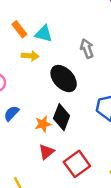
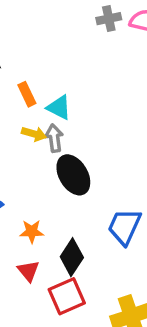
gray arrow: (87, 49) -> (54, 138), moved
black diamond: (62, 117) -> (72, 257), moved
red triangle: (46, 152) -> (28, 271), turned -42

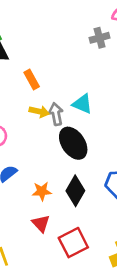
gray cross: (109, 19) -> (100, 38), moved
cyan triangle: (59, 107) -> (82, 104), moved
black diamond: (72, 257) -> (75, 191), moved

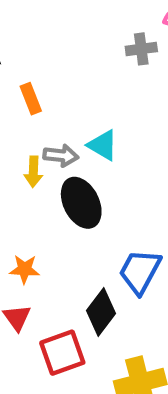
yellow arrow: (39, 112) -> (33, 172), moved, turned 72
gray arrow: (56, 114) -> (61, 156), turned 100
black diamond: (75, 191) -> (101, 312), moved

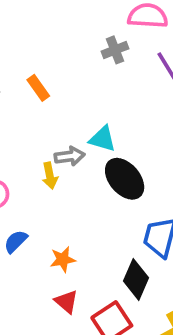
orange rectangle: (31, 99) -> (38, 88), moved
black ellipse: (81, 203) -> (125, 179), moved

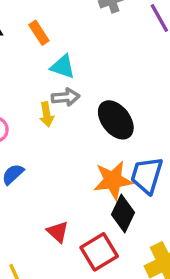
cyan triangle: (103, 139) -> (63, 67), moved
orange star: (63, 259) -> (113, 180), moved, size x1.6

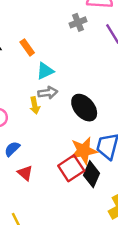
cyan triangle: (63, 67) -> (45, 71), turned -42
red triangle: (58, 232) -> (25, 173), moved
red square: (99, 252) -> (71, 168), moved

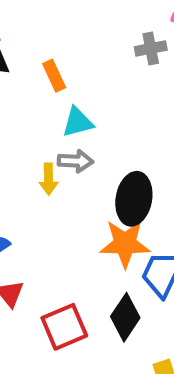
black ellipse: (84, 108) -> (134, 199), turned 40
orange star: (84, 151) -> (125, 244), moved
red square: (71, 168) -> (64, 327), moved

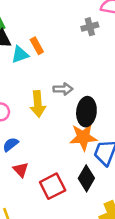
cyan triangle: (78, 122) -> (20, 55), moved
gray arrow: (75, 161) -> (63, 89), moved
yellow arrow: (49, 179) -> (38, 104), size x1.5

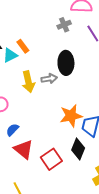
yellow arrow: (38, 104) -> (28, 82), moved
black ellipse: (86, 112) -> (66, 63), moved
red triangle: (21, 170) -> (24, 149), size x1.5

